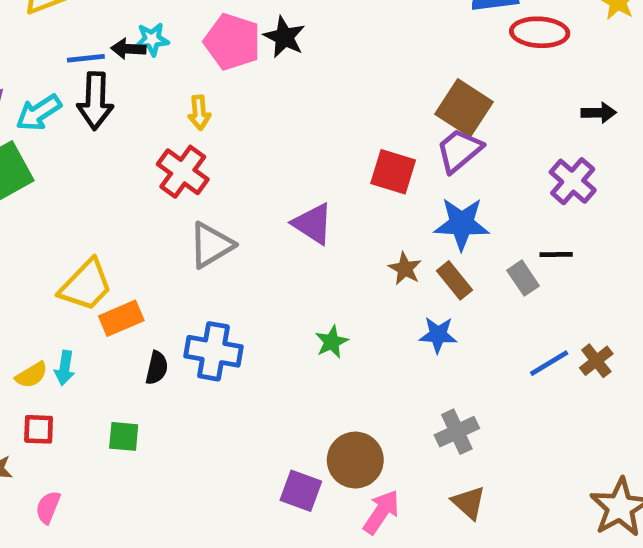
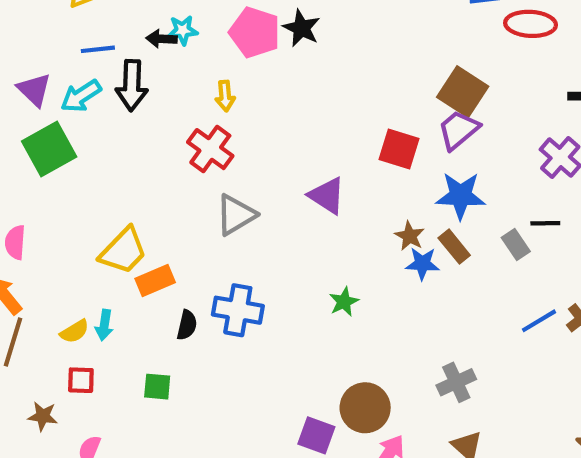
blue line: (86, 58) -> (98, 49), moved
blue star: (438, 335) -> (422, 264), moved

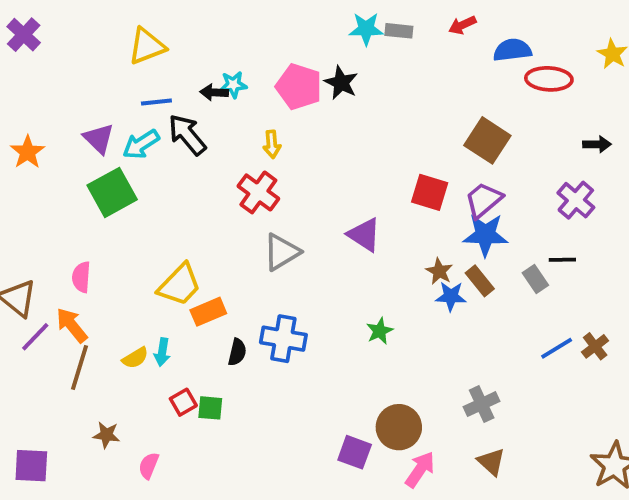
black arrow: (132, 85) -> (187, 135), turned 138
purple trapezoid: (458, 130) -> (483, 200), moved
red square: (81, 380) -> (183, 402), moved, turned -32

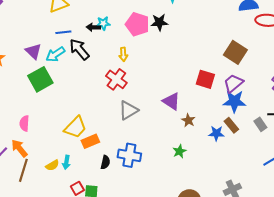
black star: (341, 83) -> (159, 22), turned -30
brown star: (439, 271) -> (188, 120), moved

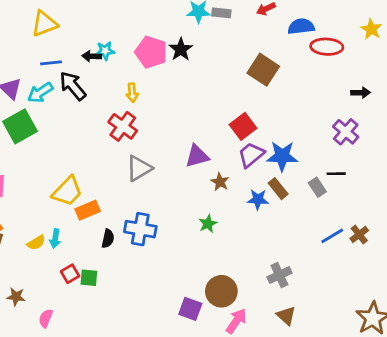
black star: (159, 22) -> (181, 49), turned -30
brown square: (235, 52) -> (263, 70), moved
red square: (205, 79) -> (243, 126), turned 36
purple trapezoid: (233, 83) -> (251, 155), moved
purple triangle: (171, 101) -> (197, 156), turned -48

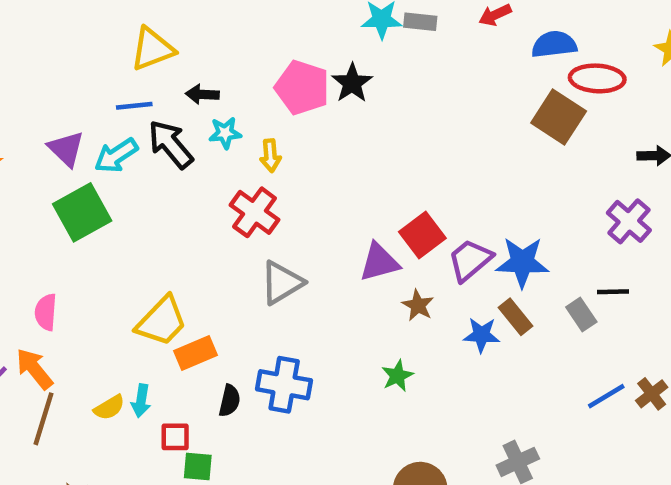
yellow triangle: (44, 24) -> (152, 49), moved
cyan star: (105, 51) -> (225, 133), moved
brown square: (263, 70) -> (559, 117), moved
red square: (243, 126) -> (422, 235), moved
red square: (70, 274) -> (175, 437), moved, turned 30

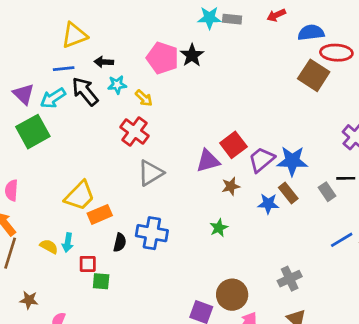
yellow arrow: (270, 156) -> (144, 98), turned -42
brown star: (418, 305) -> (231, 186), turned 30
yellow semicircle: (109, 407) -> (49, 247), turned -120

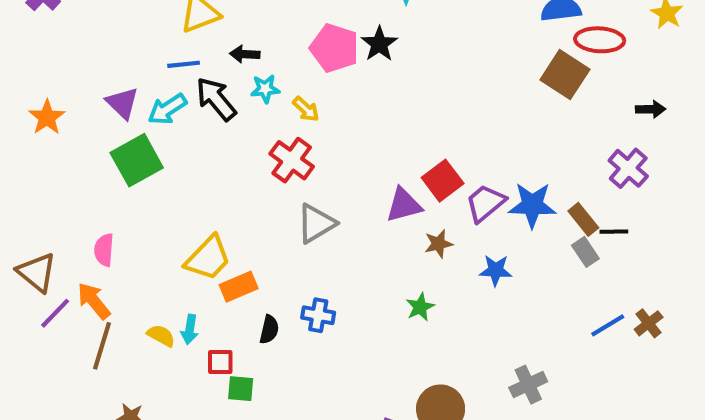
brown rectangle: (288, 193) -> (583, 219), moved
blue cross: (152, 233) -> (318, 315), size x0.7

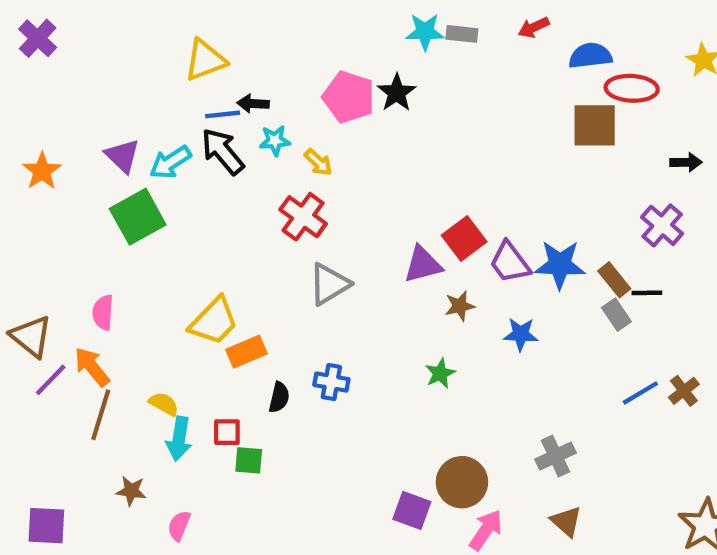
blue line: (184, 64) -> (223, 114), moved
brown square: (565, 75) -> (595, 125), turned -33
purple trapezoid: (485, 203) -> (510, 262), turned -87
cyan arrow: (190, 329) -> (179, 439), moved, size x1.4

